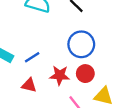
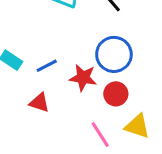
red star: (60, 75) -> (83, 78), moved

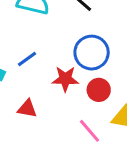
blue line: (47, 66) -> (27, 59), moved

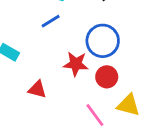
blue line: (27, 59) -> (51, 21), moved

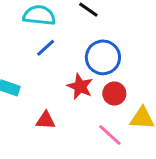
red star: (76, 64) -> (80, 86), turned 30

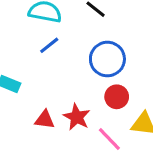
red star: (80, 86) -> (77, 117), moved

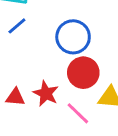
red circle: (117, 97) -> (83, 73), size x1.4

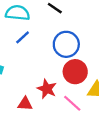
red triangle: (15, 97) -> (25, 104), moved

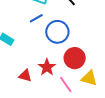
blue circle: (66, 44) -> (57, 32), moved

